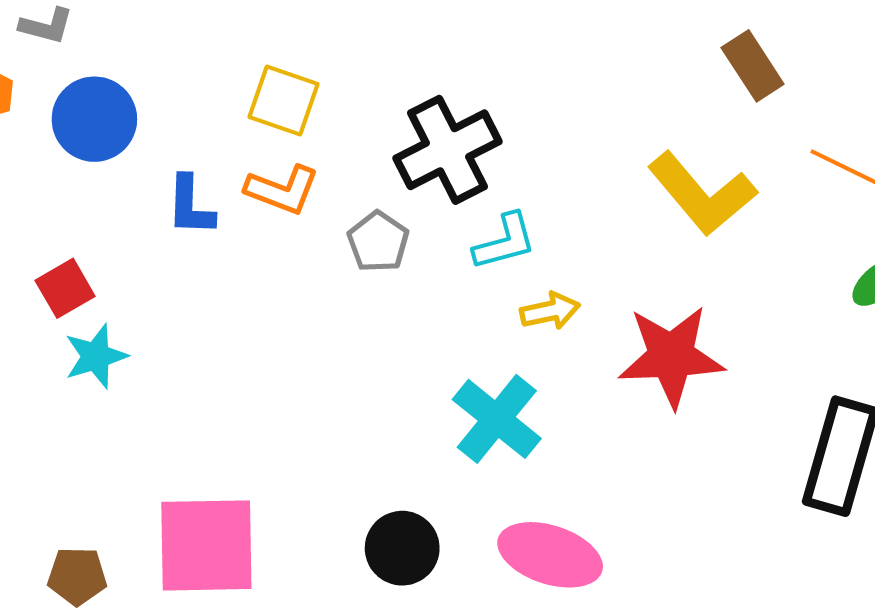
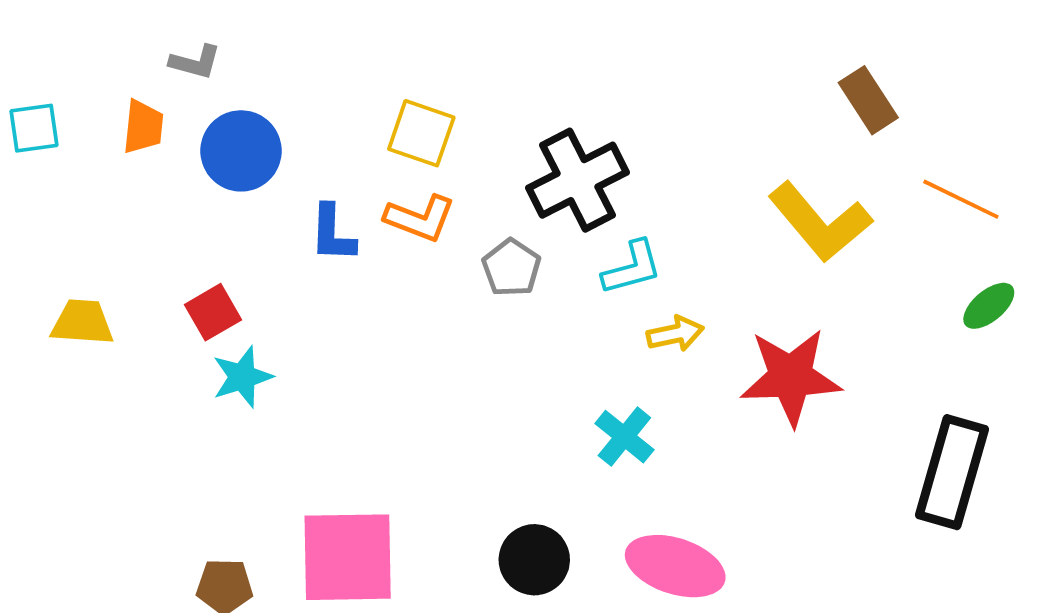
cyan cross: (497, 419) -> (624, 437), size x0.7

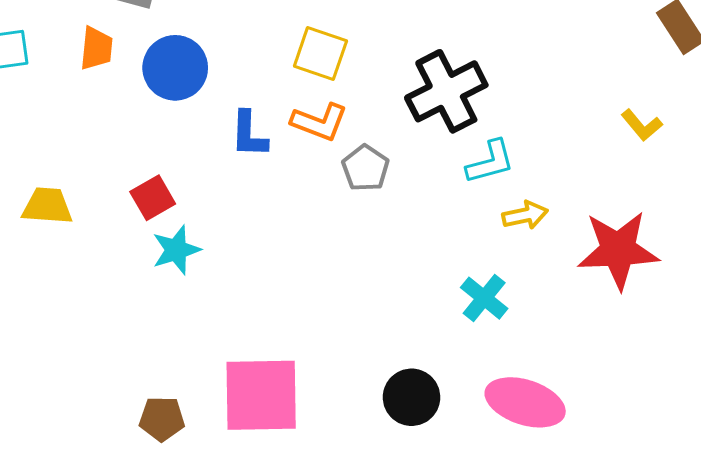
yellow L-shape: (820, 222) -> (642, 125), size x0.5
gray pentagon: (511, 268) -> (365, 168), moved

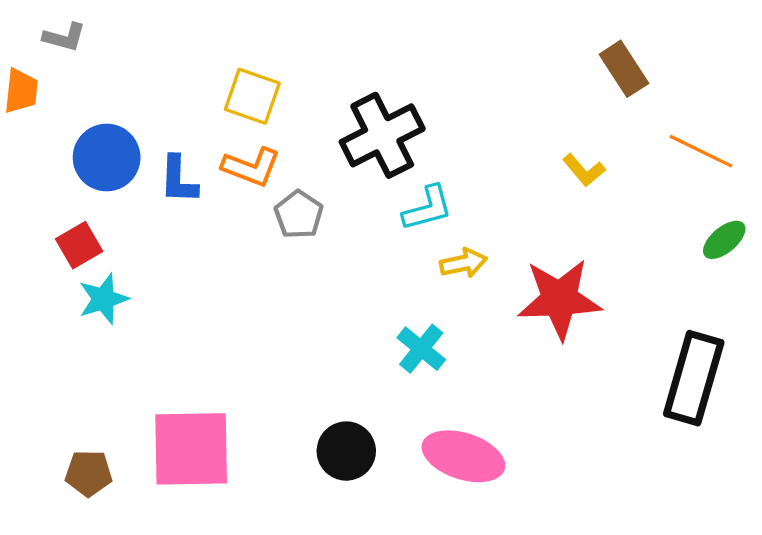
blue circle: (175, 68) -> (107, 158), moved

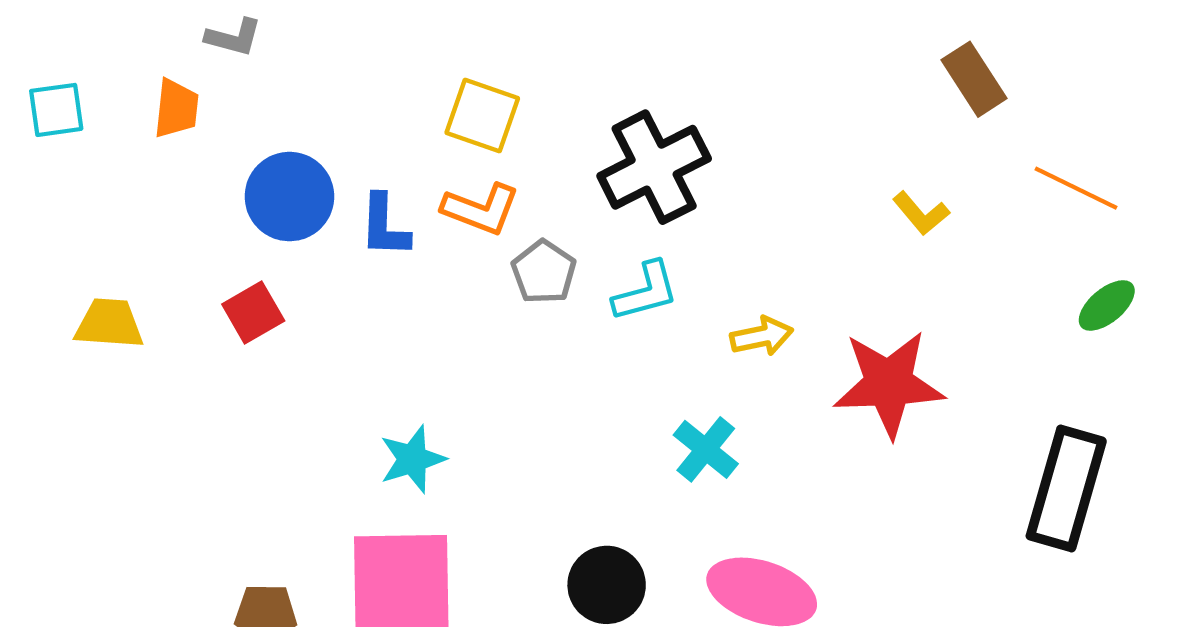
cyan L-shape: (428, 208) -> (646, 292), moved
cyan star: (103, 299) -> (412, 459), moved

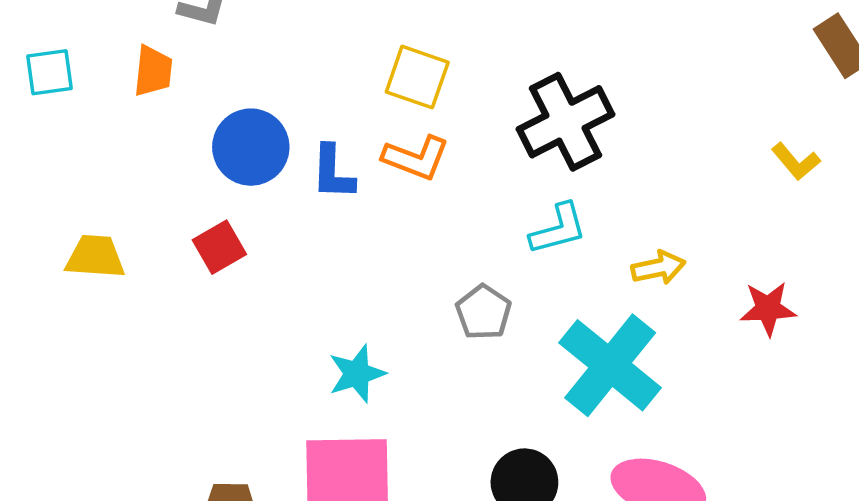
gray pentagon: (544, 272) -> (483, 312), moved
red star: (889, 384) -> (768, 309), size x0.6
cyan cross: (706, 449) -> (610, 365), size x1.8

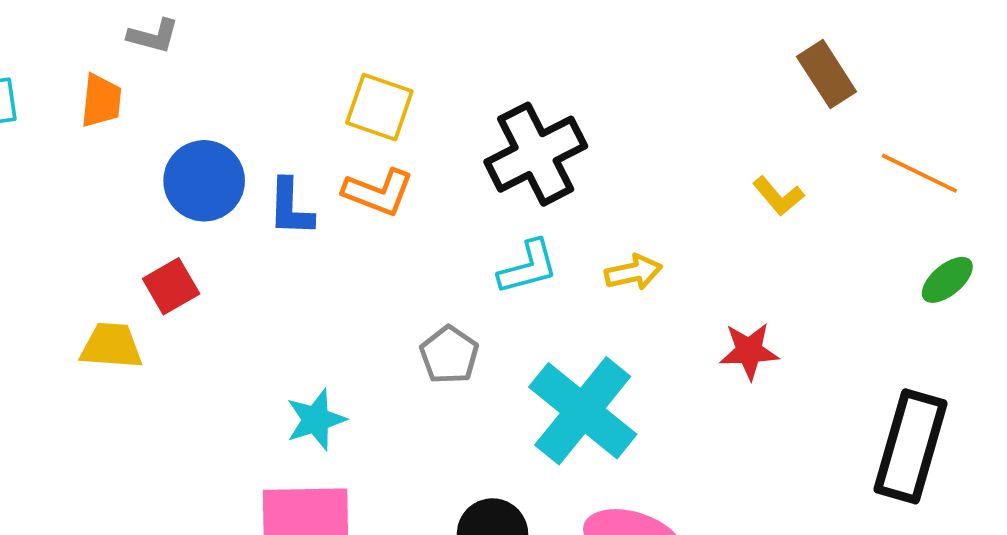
yellow trapezoid: (95, 257) -> (111, 346), moved
yellow arrow: (658, 268) -> (634, 272), moved

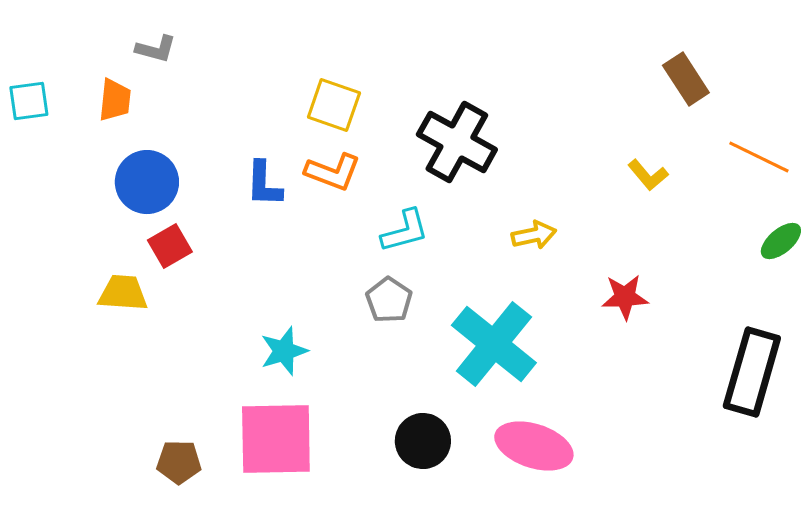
black cross: (536, 154) -> (457, 142), turned -34
blue circle: (204, 181) -> (147, 182), moved
cyan L-shape: (528, 267) -> (405, 231), moved

